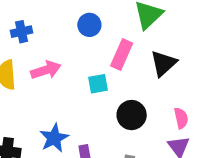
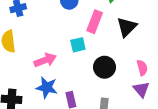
pink arrow: (46, 70) -> (45, 60), moved
blue star: (54, 138) -> (47, 87), turned -30

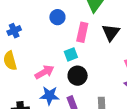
black circle: (104, 67) -> (78, 76), moved

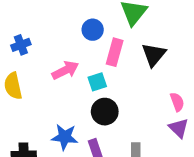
blue circle: (57, 17) -> (93, 30), moved
pink arrow: (44, 72) -> (65, 70), moved

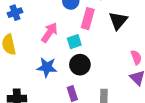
pink arrow: (65, 70) -> (49, 33), turned -30
blue star: (65, 137) -> (47, 67), moved

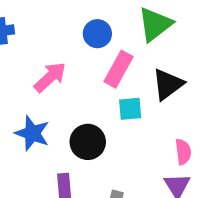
cyan square: (74, 42) -> (130, 109), moved

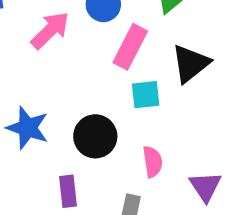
pink arrow: (50, 77) -> (50, 30), moved
pink semicircle: (183, 152) -> (153, 162), moved

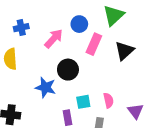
cyan square: (146, 95) -> (83, 102), moved
black circle: (95, 136) -> (68, 70), moved

